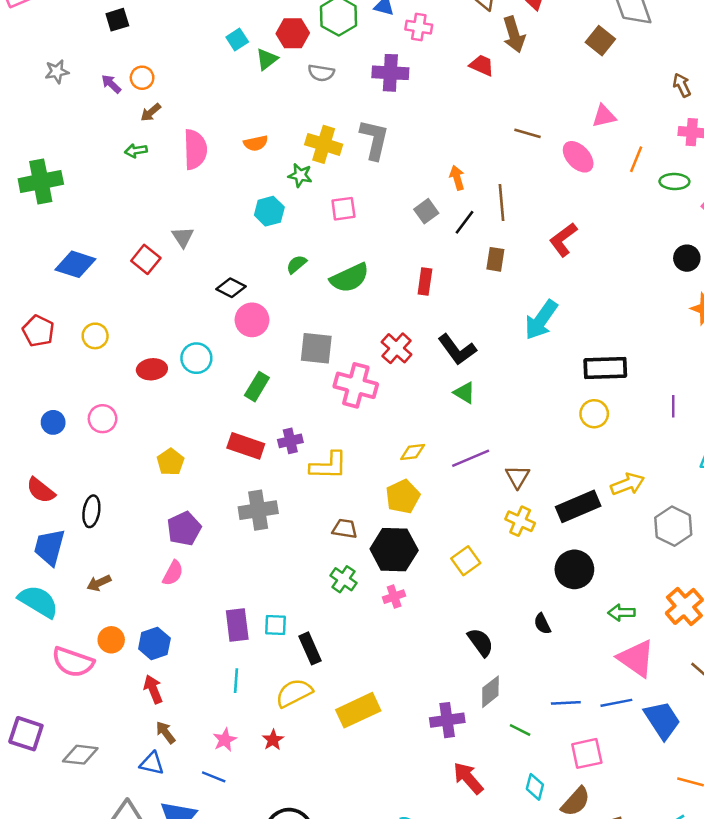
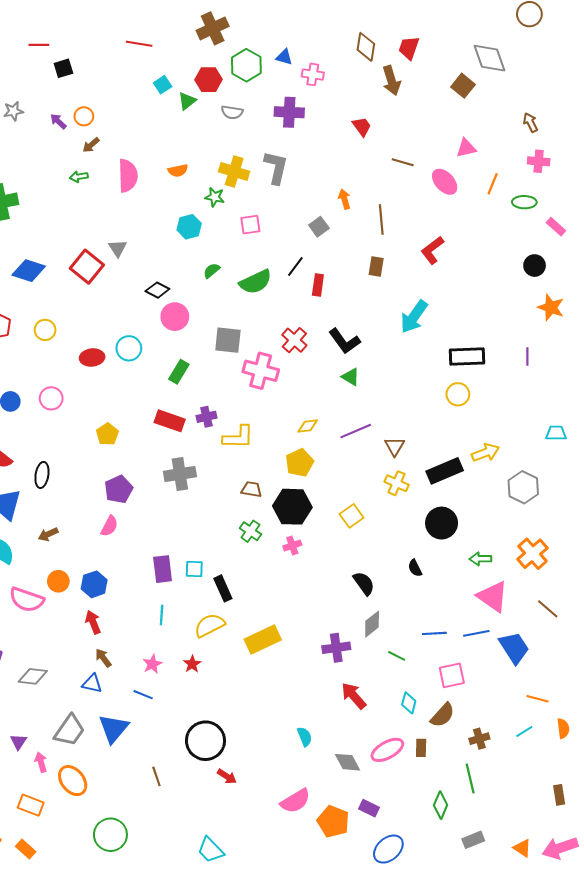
red trapezoid: (482, 65) -> (362, 127), moved, turned 30
black line: (464, 222) -> (295, 267), moved
red square: (146, 259) -> (87, 267), size x1.4
purple line: (673, 406) -> (527, 356), moved

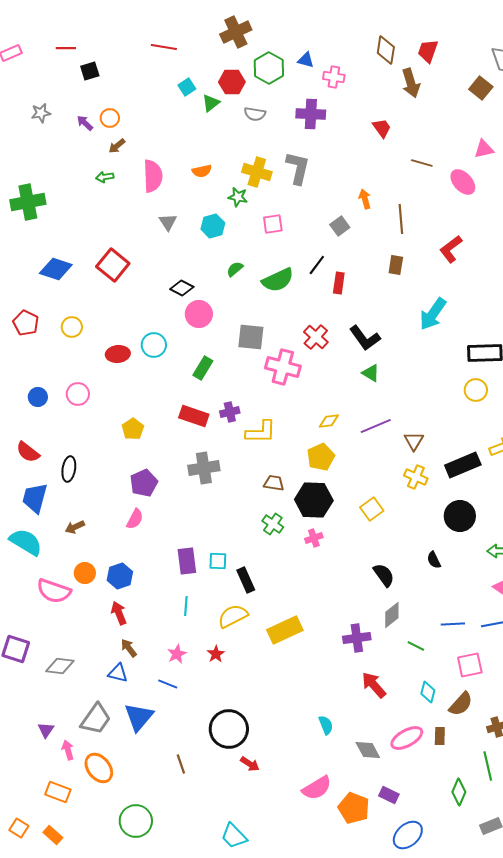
gray triangle: (118, 248) -> (168, 222), moved

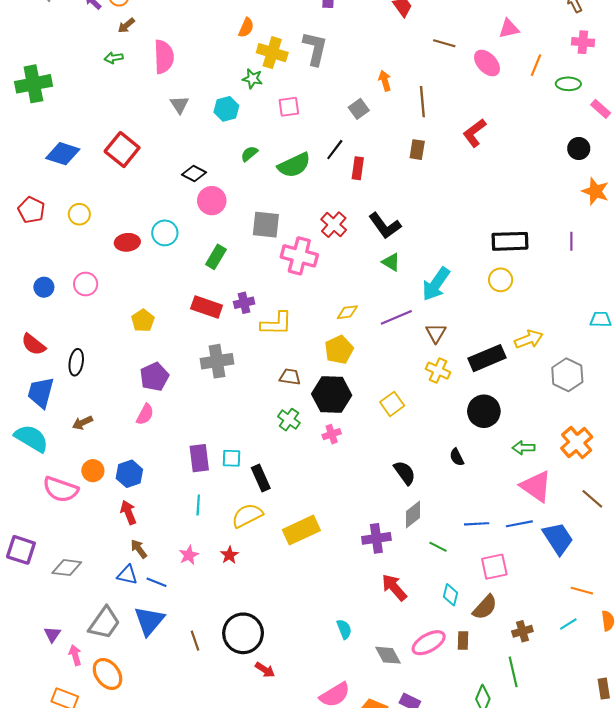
orange semicircle: (202, 171) -> (246, 28), moved, turned -54
cyan arrow: (433, 314) -> (436, 284), moved
blue line: (168, 684) -> (156, 582), moved
brown line: (181, 764) -> (195, 641), moved

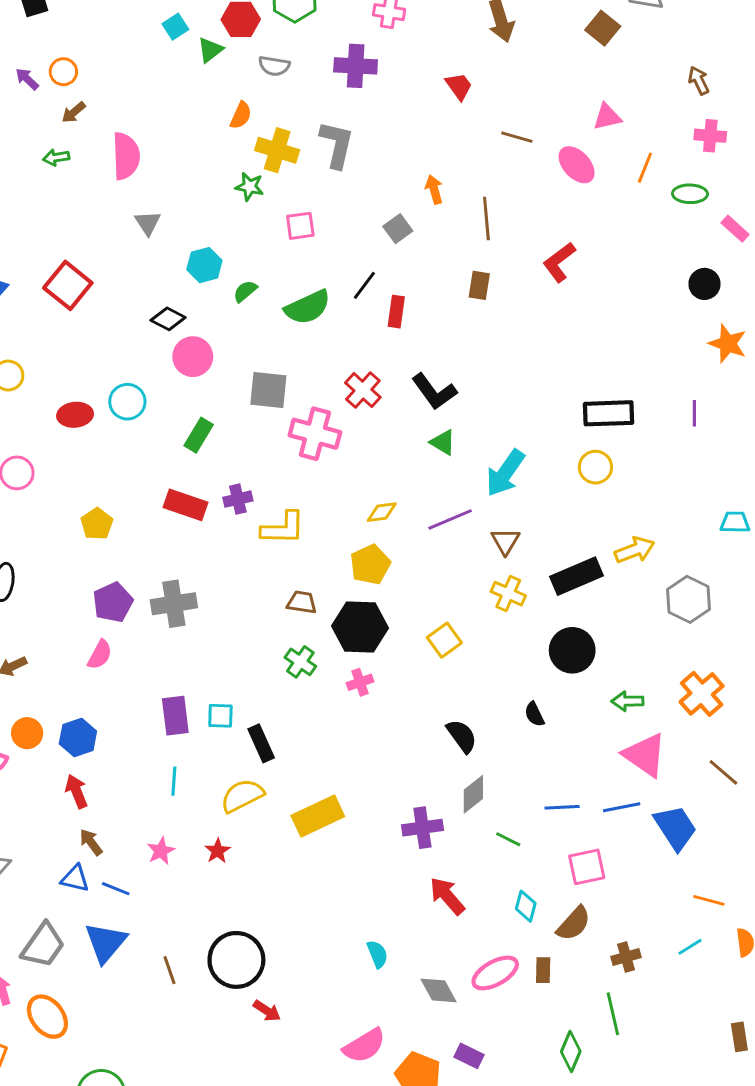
cyan hexagon: (226, 109) -> (204, 265), moved
gray cross: (217, 361) -> (174, 604), moved

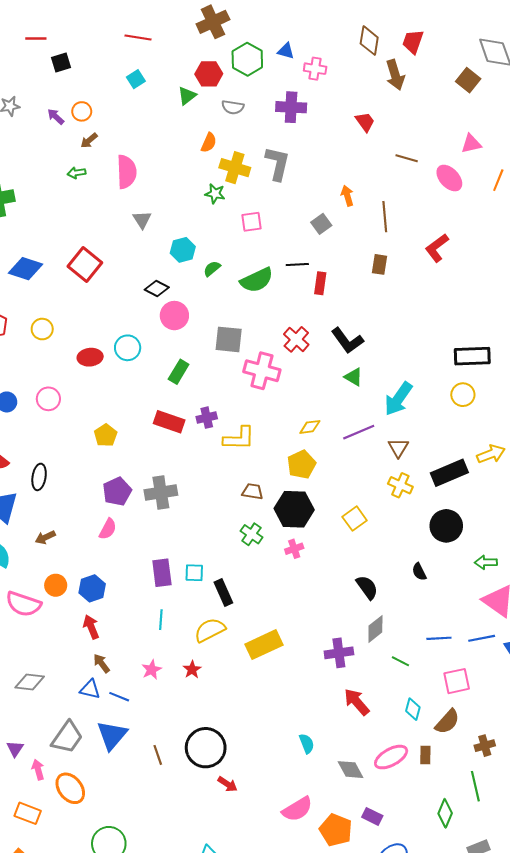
cyan square: (175, 27) -> (136, 79), moved
black line: (364, 285) -> (297, 264), turned 50

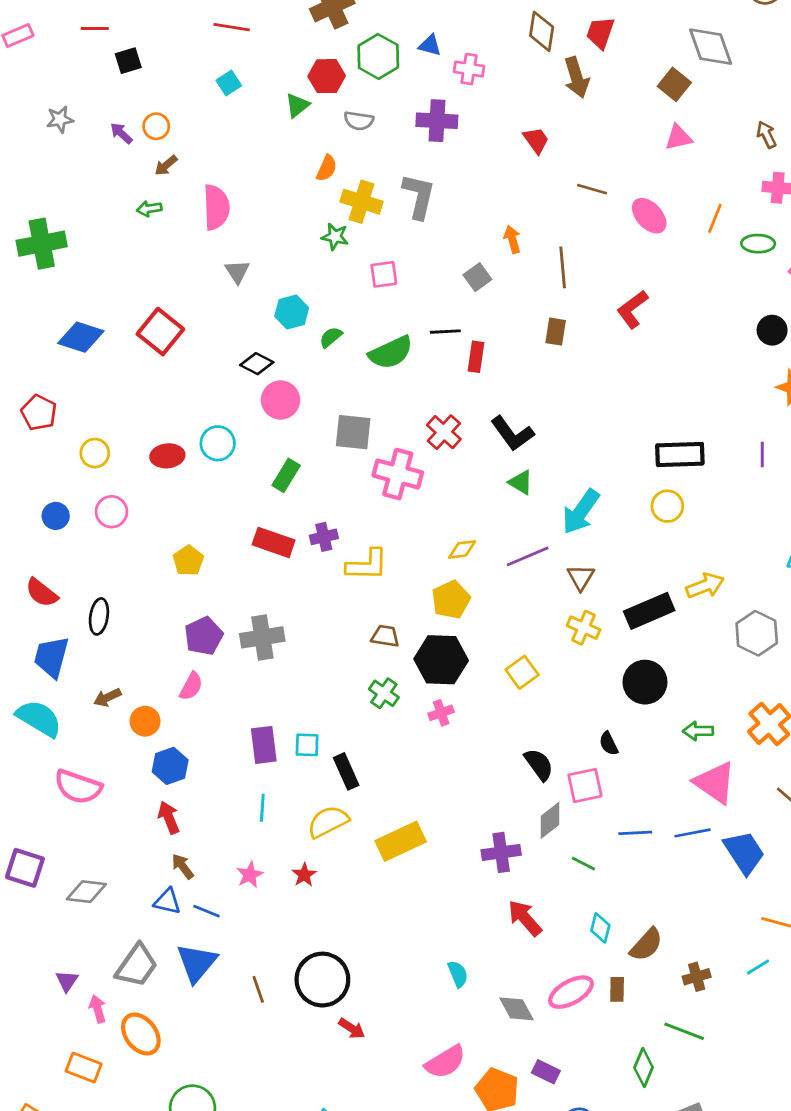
pink triangle: (471, 144) -> (679, 137), moved
yellow circle: (42, 329) -> (95, 453), moved
orange circle: (56, 585) -> (145, 721), moved
pink square: (457, 681) -> (585, 785), moved
green line: (475, 786) -> (684, 1031), turned -56

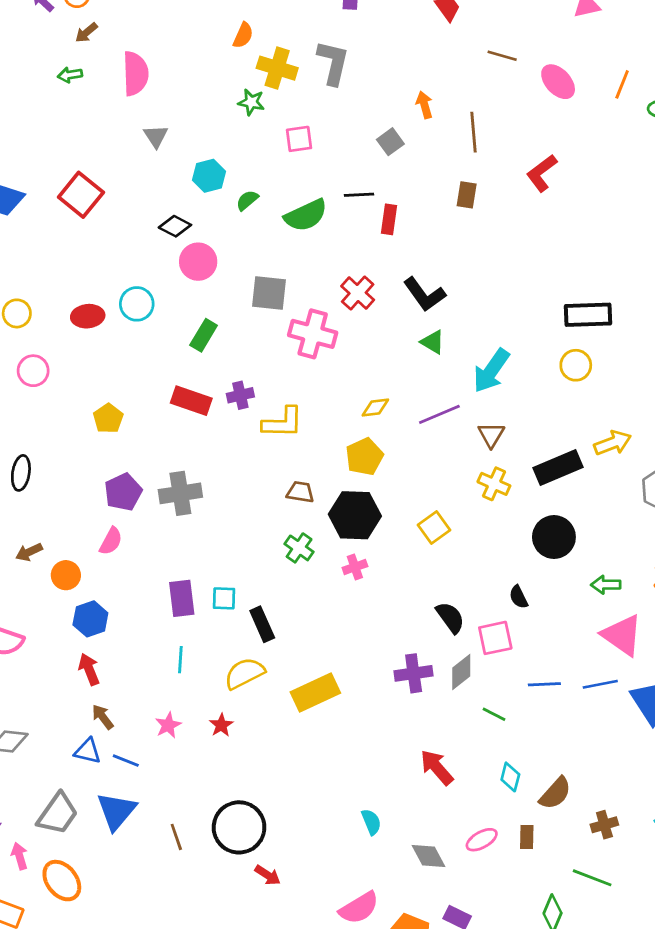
purple cross: (501, 852) -> (414, 673), moved
pink ellipse: (571, 992) -> (482, 840), size x0.7

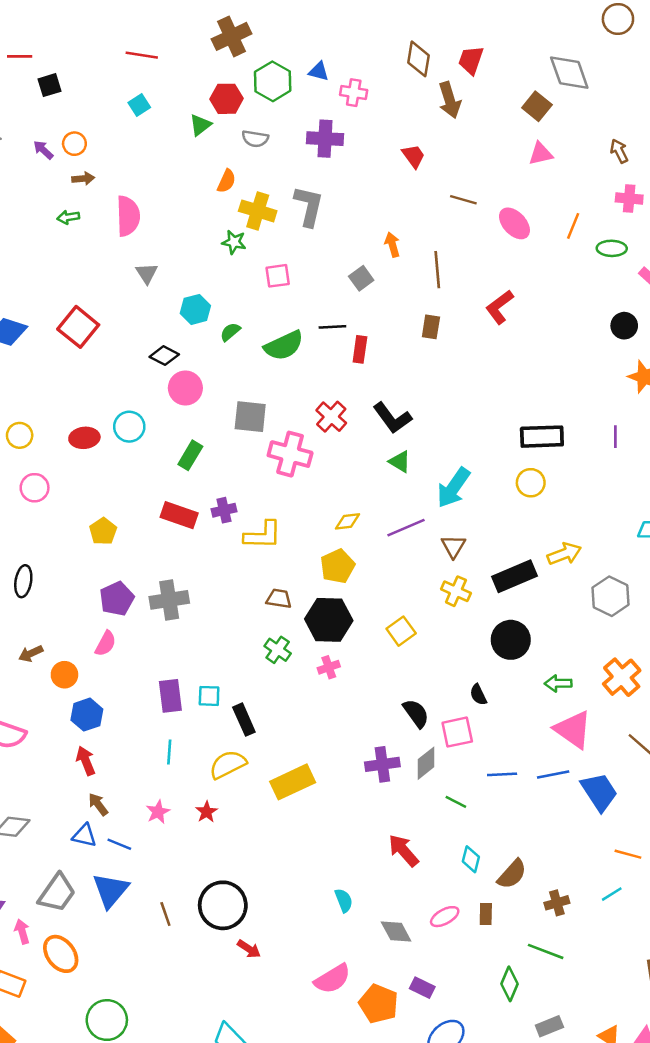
brown arrow: (86, 33) -> (83, 179), turned -145

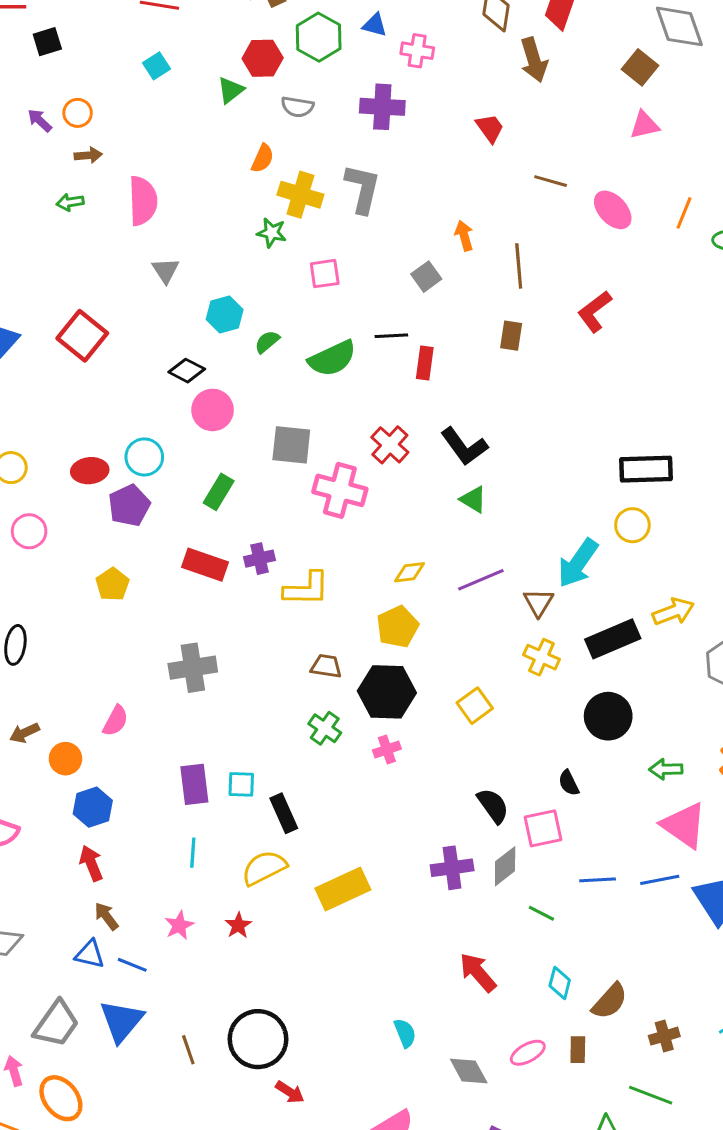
cyan arrow: (453, 488) -> (578, 563), moved
purple pentagon: (117, 599) -> (129, 505), moved

